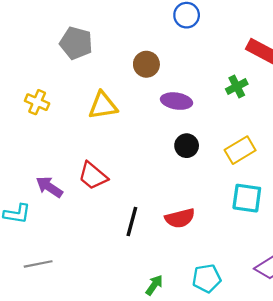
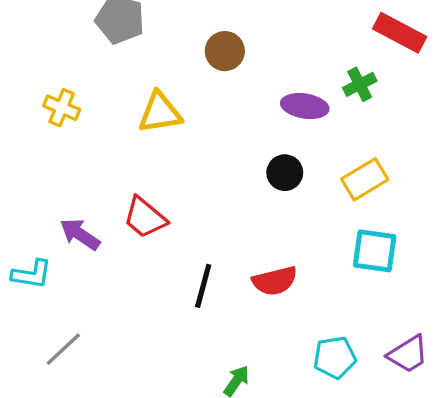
purple ellipse: (177, 101) -> (305, 106), moved
gray line: (38, 264) -> (63, 349), turned -32
cyan pentagon: (207, 278) -> (335, 357), moved

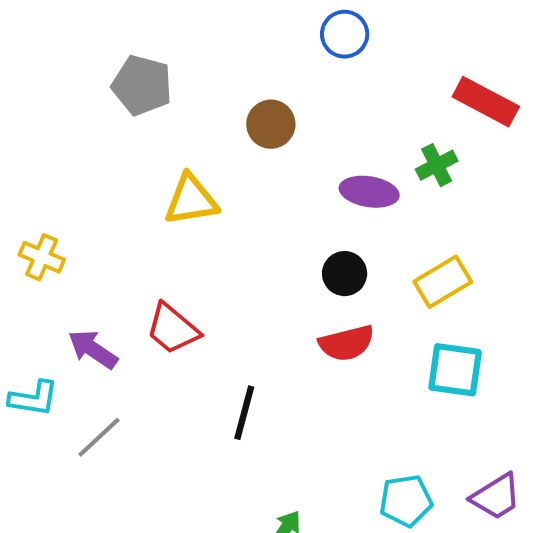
yellow cross: (62, 108) -> (42, 257), moved
red semicircle: (275, 281) -> (347, 343), moved
gray line: (63, 349) -> (99, 437), moved

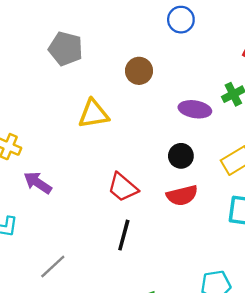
red trapezoid: (173, 329) -> (123, 187), moved
purple arrow: (93, 349) -> (38, 183), moved
gray line: (99, 437) -> (53, 266), moved

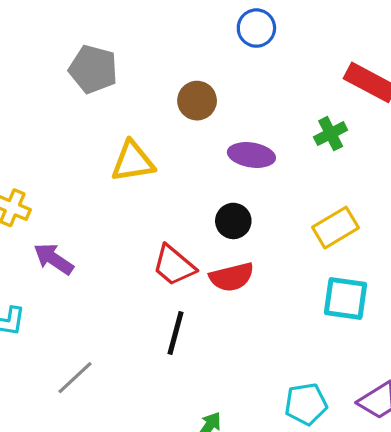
purple ellipse: (195, 109) -> (251, 155), moved
black circle: (181, 156) -> (233, 221), moved
red semicircle: (182, 195) -> (232, 277), moved

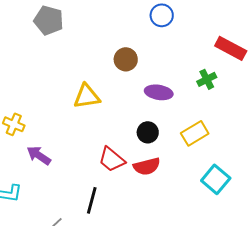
gray pentagon: (93, 69) -> (49, 20), moved
yellow rectangle: (336, 228) -> (195, 133), moved
cyan square: (345, 298) -> (216, 179), turned 32
black line: (176, 333) -> (92, 200), moved

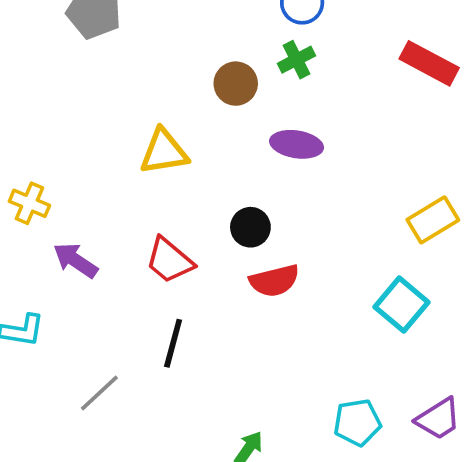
green cross: (207, 79) -> (296, 60), moved
black circle: (148, 132) -> (250, 227), moved
yellow rectangle: (195, 133) -> (433, 220), moved
red trapezoid: (112, 159) -> (169, 260), moved

